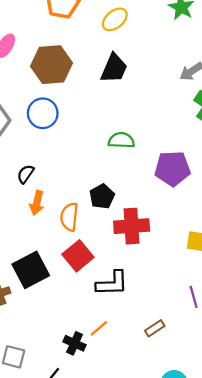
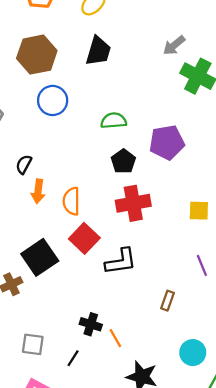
blue circle: (43, 113) -> (53, 100), moved
black pentagon: (102, 196) -> (123, 161), moved
orange line: (99, 328) -> (115, 338), moved, turned -72
brown rectangle: (155, 328) -> (168, 301), turned -30

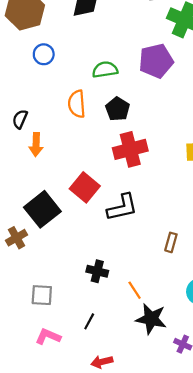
blue circle: (53, 100) -> (44, 54), size x0.7
purple pentagon: (167, 142) -> (156, 61), moved
orange semicircle: (71, 201) -> (77, 104), moved
orange line: (115, 338) -> (135, 290), moved
black line: (73, 358) -> (89, 321), moved

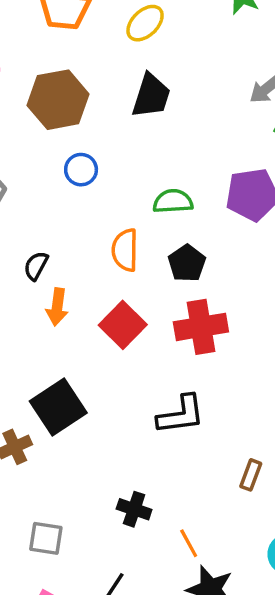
red square: (85, 187) -> (123, 325), moved

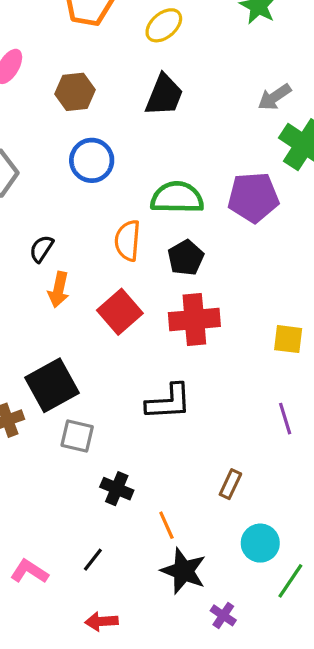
brown hexagon: (58, 100) -> (75, 92), size x0.7
blue circle: (81, 170) -> (92, 160), size x1.4
green semicircle: (173, 201) -> (177, 198), size x1.4
brown rectangle: (251, 475) -> (230, 484), moved
gray square: (46, 538) -> (77, 436), moved

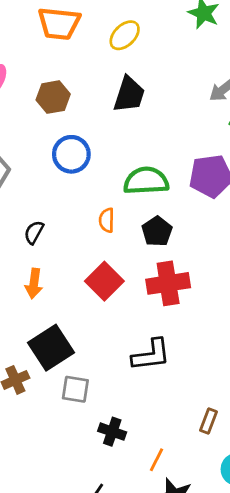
orange semicircle: (128, 241) -> (107, 220), size x0.7
orange arrow: (59, 290) -> (34, 284), moved
orange line: (166, 525) -> (157, 460), turned 55

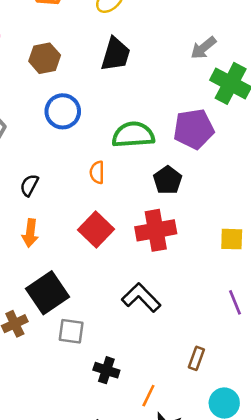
black pentagon: (157, 231) -> (168, 180), moved
black L-shape: (151, 355) -> (141, 298), turned -126

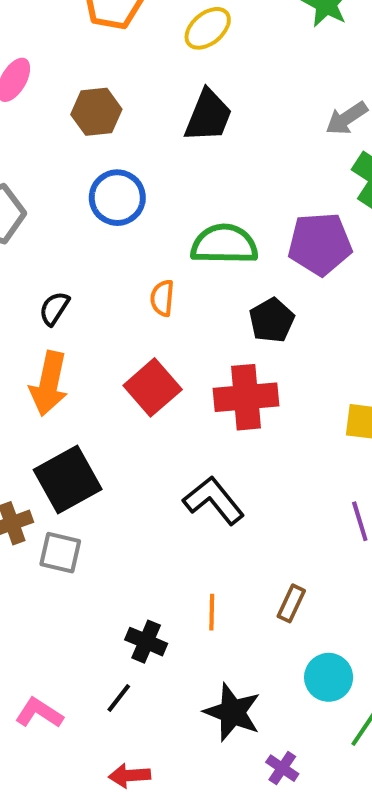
orange arrow: (30, 233) -> (49, 384), size x1.4
gray square: (71, 331) -> (60, 553), moved
black cross: (106, 370) -> (146, 642), moved
orange line: (148, 396) -> (212, 612), moved, turned -30

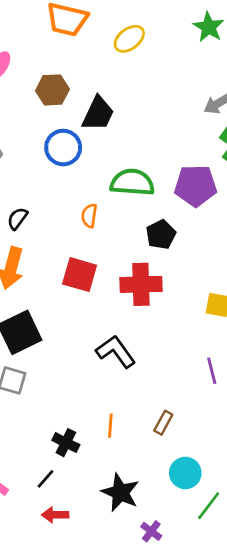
black trapezoid: (208, 116) -> (98, 114), moved
red square: (153, 387) -> (80, 275), turned -36
red arrow: (130, 776) -> (55, 515), moved

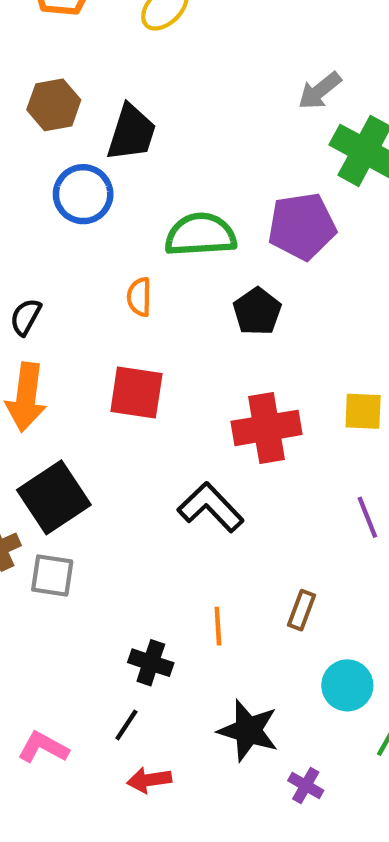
red cross: (141, 284) -> (267, 428), moved

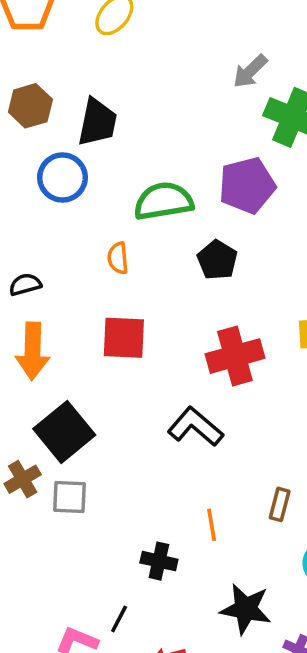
black semicircle: (26, 317) -> (25, 284), turned 52
black line: (126, 725) -> (119, 619), moved

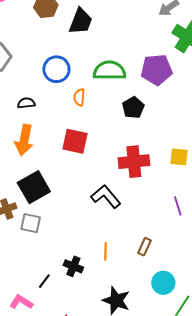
blue circle: (62, 178) -> (56, 69), moved
black line: (119, 619) -> (44, 281), moved

